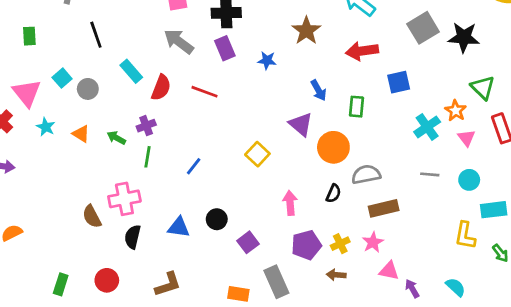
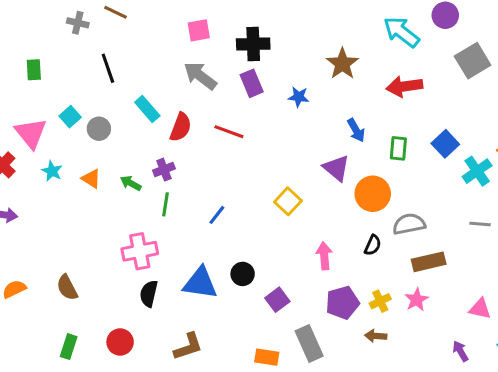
blue square: (399, 82) -> (445, 144), moved, turned -30
brown semicircle: (92, 217) -> (67, 288), moved
blue triangle: (179, 227) -> (200, 283), size x1.4
pink triangle: (389, 271) -> (480, 309), moved

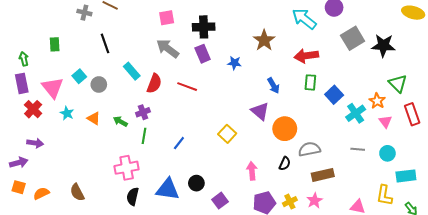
green rectangle: (398, 148) -> (310, 82), moved

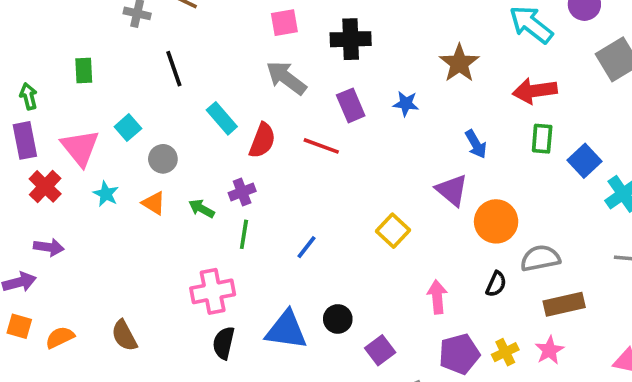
purple rectangle: (203, 54) -> (351, 105), moved
gray circle: (99, 84) -> (163, 159), moved

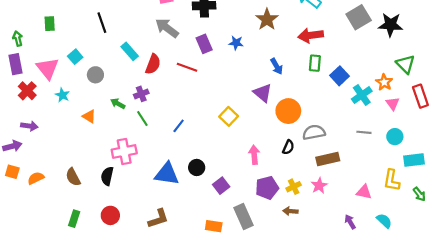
orange triangle: (154, 203) -> (89, 116), moved
green line: (244, 234) -> (142, 118), turned -42
black semicircle: (224, 343) -> (107, 176), moved

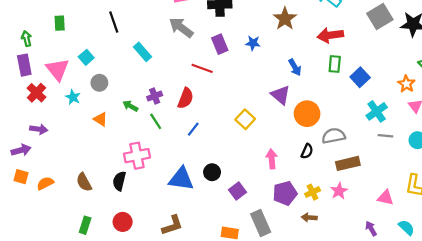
red semicircle: (153, 64) -> (186, 98), moved
gray circle: (95, 75) -> (99, 83), moved
cyan cross: (362, 95) -> (377, 111), moved

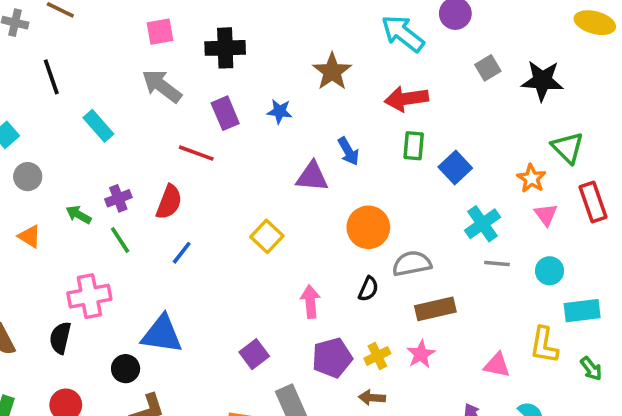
gray square: (380, 16) -> (488, 68), size x0.6
purple triangle: (281, 95) -> (312, 177), moved, turned -35
black circle: (212, 172) -> (126, 369), moved

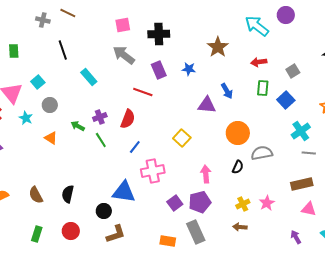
gray square: (488, 68) -> (293, 71), moved
red arrow: (406, 99) -> (259, 62), size x0.7
pink cross: (89, 296) -> (153, 171), moved
brown rectangle: (435, 309) -> (302, 184), moved
purple pentagon: (332, 358) -> (200, 202), moved

